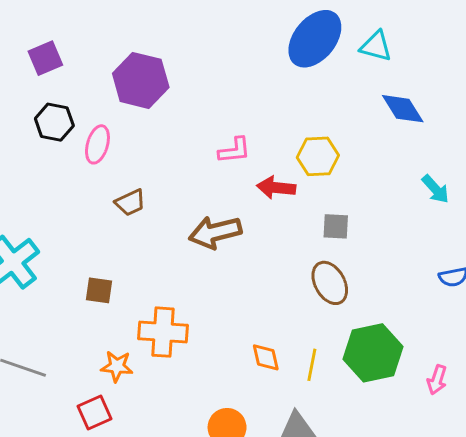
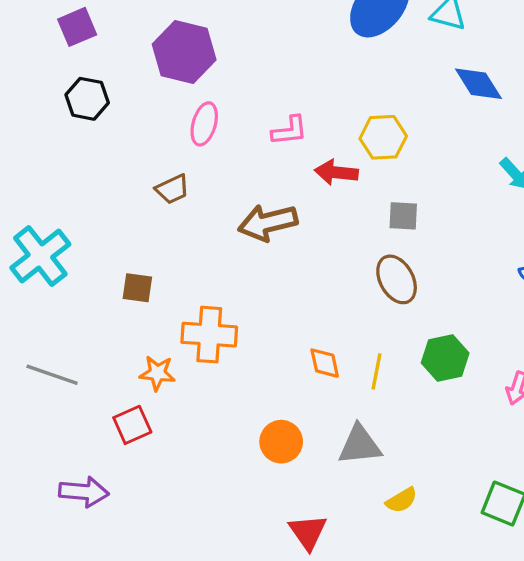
pink ellipse: (97, 144) -> (204, 124), moved
green hexagon: (373, 353) -> (445, 358), size x0.7

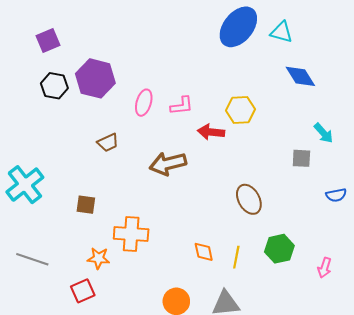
purple hexagon: (184, 52) -> (95, 78), moved
pink ellipse: (204, 124) -> (144, 103), moved
gray square: (403, 216) -> (301, 158), moved

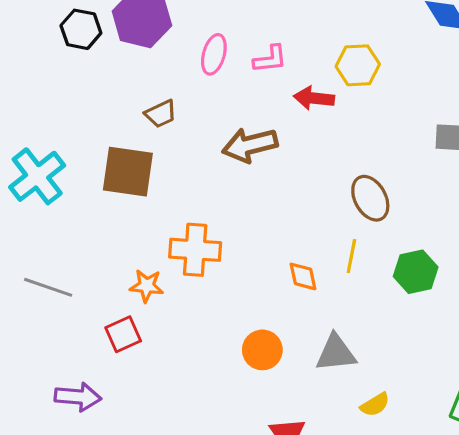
brown square: (86, 205) -> (128, 172), moved, size x1.8
yellow line: (236, 257) -> (351, 256), moved

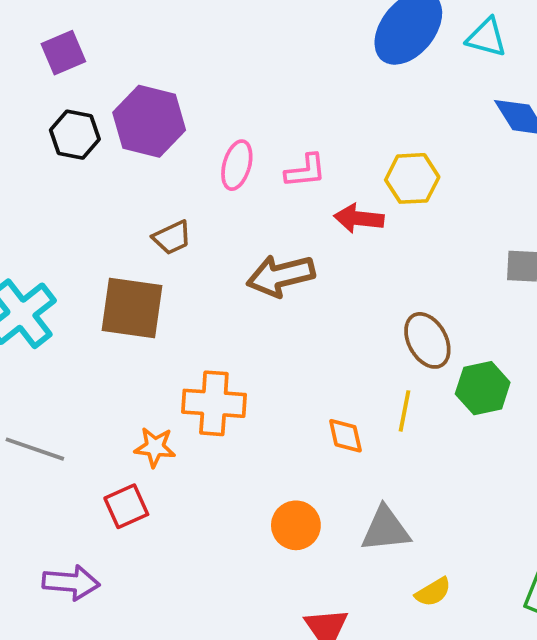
green hexagon: (416, 272) -> (483, 388), moved

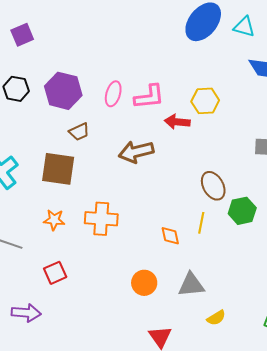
purple hexagon: (149, 121) -> (63, 91), moved
black hexagon: (75, 135) -> (16, 89), moved
pink L-shape: (305, 171) -> (149, 97), size x1.4
orange star: (155, 447) -> (54, 220), moved

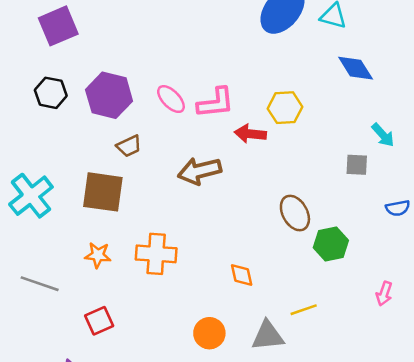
purple square: (22, 35) -> (58, 26), size x1.4
pink ellipse: (113, 94) -> (171, 99), turned -60
yellow line: (201, 223) -> (304, 310), moved, turned 60

